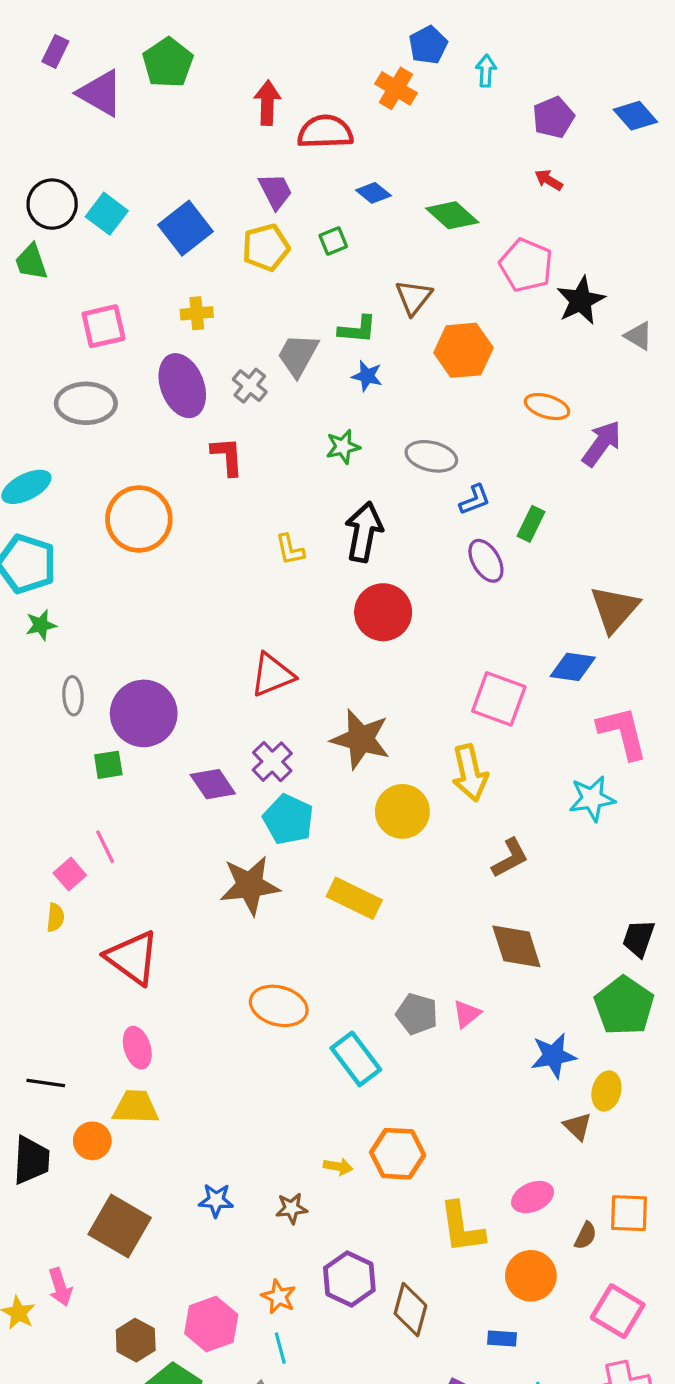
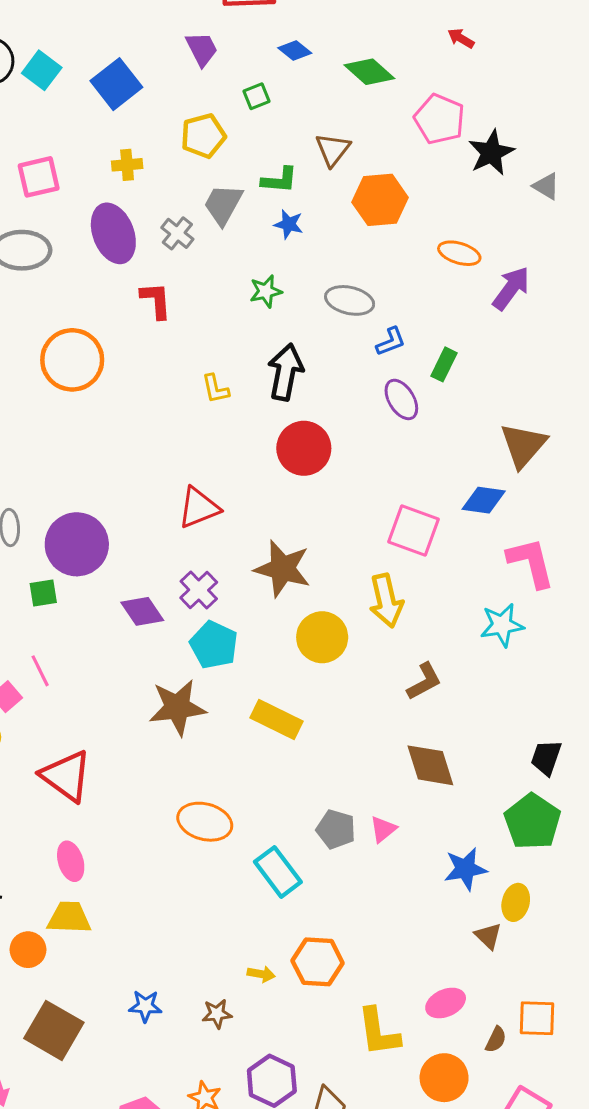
yellow pentagon: (266, 247) -> (203, 136), moved

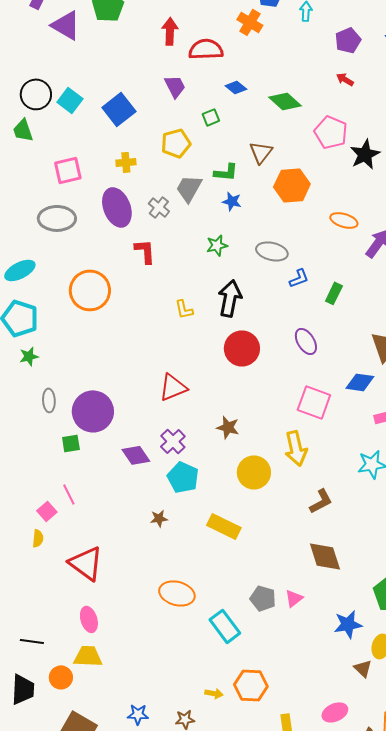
purple ellipse: (401, 399) -> (306, 341), moved
brown star: (283, 569) -> (228, 427), size x0.6
brown star: (177, 707) -> (159, 518), size x0.5

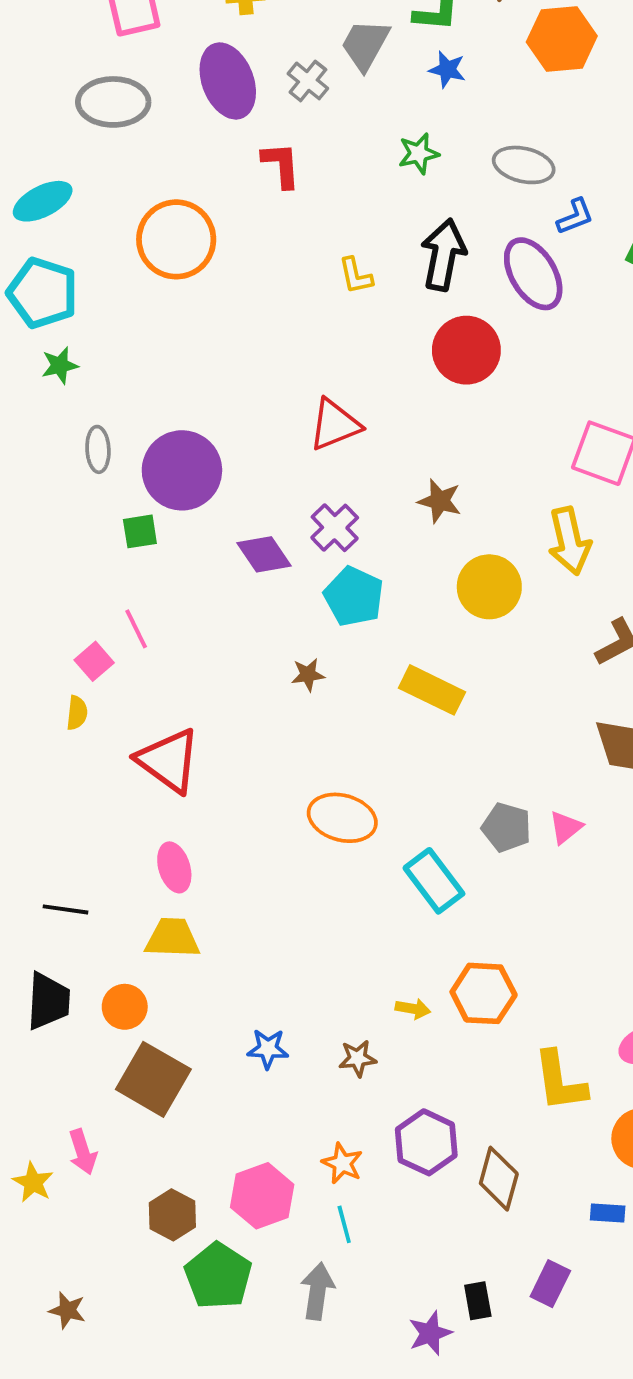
purple ellipse: (306, 341) -> (533, 274), moved, size x1.4
orange circle: (61, 677) -> (125, 1007), moved

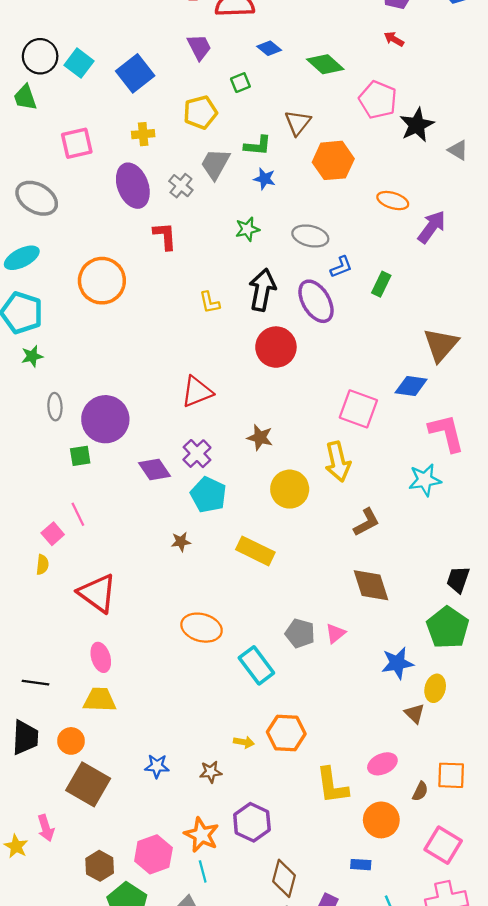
gray ellipse: (113, 102) -> (37, 198), moved, turned 30
orange star: (342, 1163) -> (202, 835), size x1.4
brown diamond: (499, 1179) -> (284, 878), moved

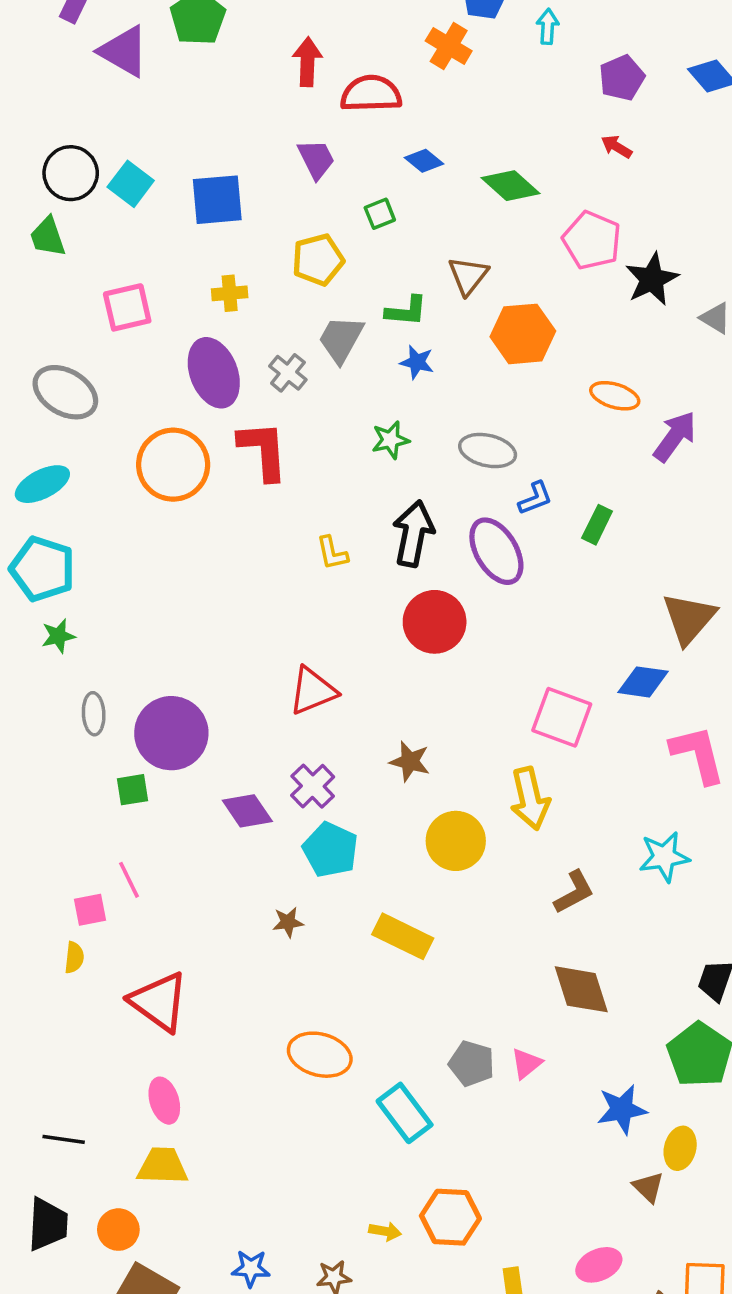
blue square: (135, 73) -> (217, 200), turned 33
red L-shape: (165, 236) -> (263, 451), size x1.4
orange circle: (102, 281) -> (173, 465), moved
cyan star: (425, 480) -> (664, 857), moved
pink square: (53, 534) -> (90, 910), turned 30

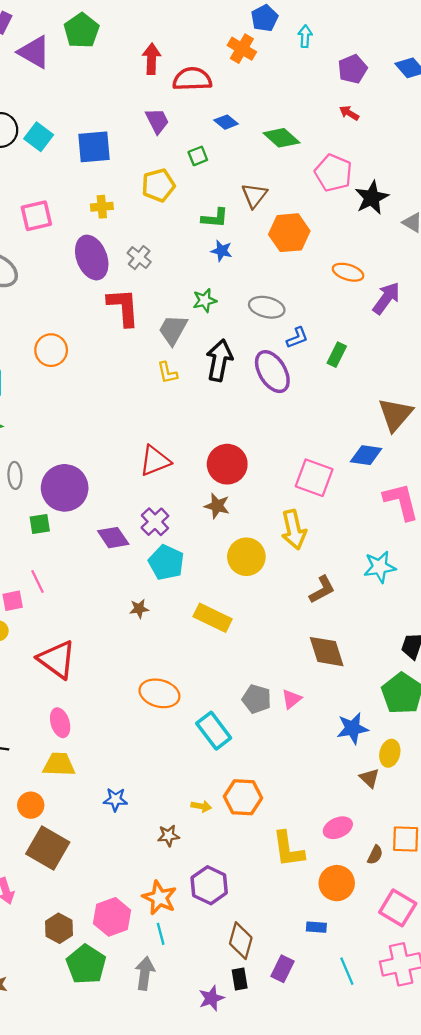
gray trapezoid: (341, 339) -> (173, 330), moved
orange circle: (173, 465) -> (51, 350), moved, size x0.7
red circle: (435, 622) -> (227, 464), moved
blue star: (251, 1268) -> (115, 799), moved

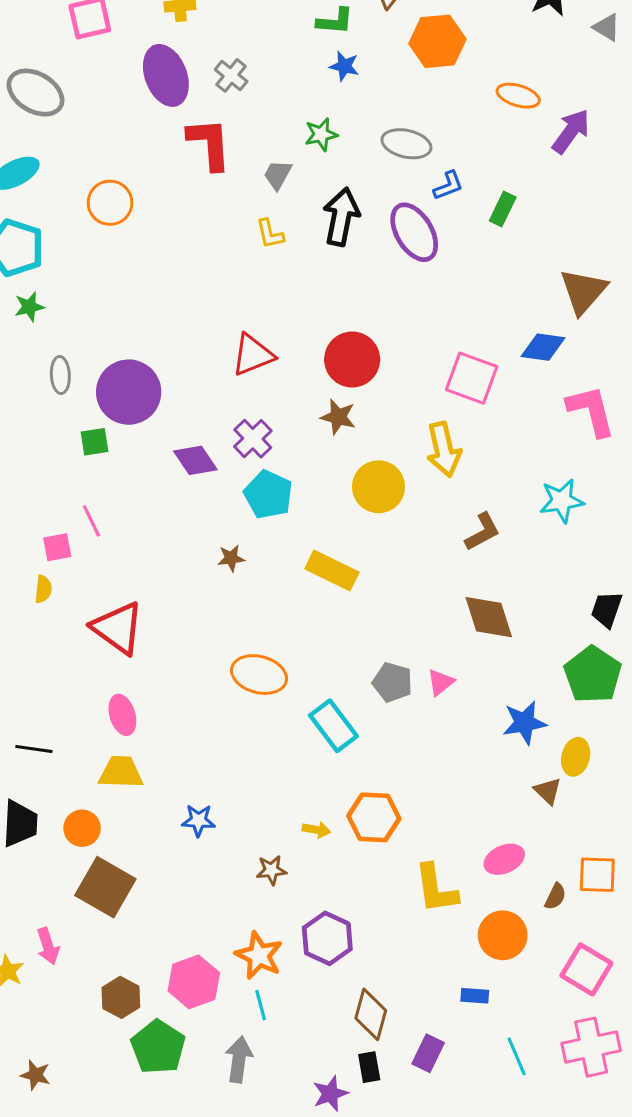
gray trapezoid: (173, 330) -> (278, 175), size x0.7

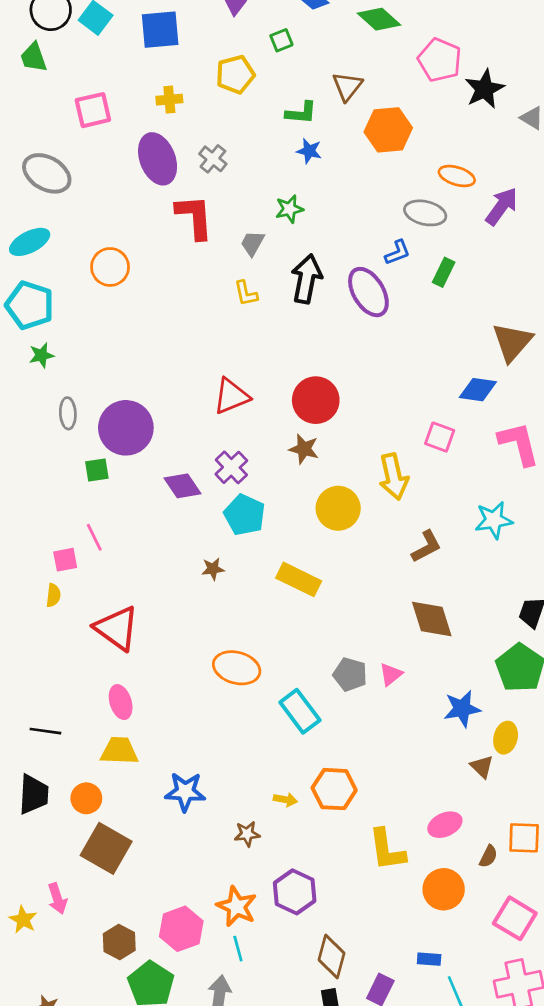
gray ellipse: (406, 144) -> (425, 213), moved
pink square: (472, 378) -> (440, 437), moved, size x0.7
blue star: (198, 820) -> (185, 792), size x1.4
blue rectangle: (475, 996) -> (429, 959), moved

